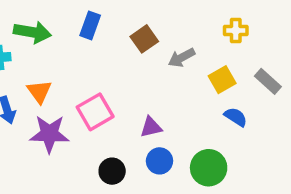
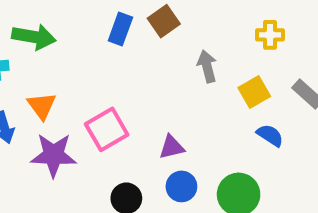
blue rectangle: (90, 25) -> (120, 29), moved
brown square: (144, 39) -> (164, 21), moved
gray arrow: (182, 58) -> (207, 66), turned 104

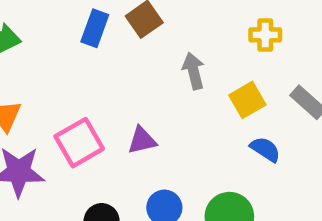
purple triangle: (172, 147) -> (142, 140), moved

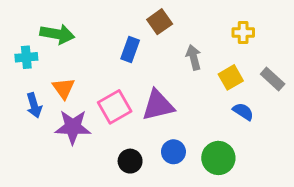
blue rectangle: (95, 28) -> (130, 50), moved
purple triangle: (142, 140) -> (158, 105), size x1.6

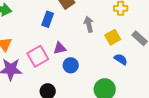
purple triangle: (158, 105) -> (60, 48), moved, size x0.6
blue circle: (173, 152) -> (71, 65), moved

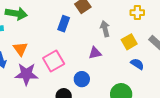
purple triangle: (60, 48) -> (95, 53), moved
blue circle: (71, 65) -> (82, 79), moved

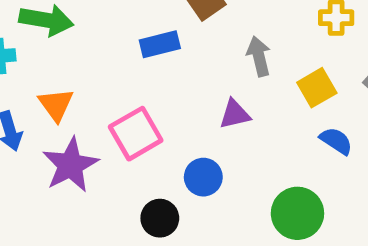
blue rectangle: (64, 24) -> (160, 44), turned 56
purple star: (26, 74) -> (70, 165), turned -30

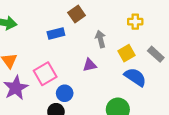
blue semicircle: (336, 141) -> (135, 77), size x1.5
blue circle: (203, 177) -> (65, 93), moved

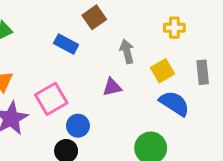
blue rectangle: (56, 34) -> (66, 44), turned 42
gray rectangle: (156, 54) -> (203, 72), turned 42

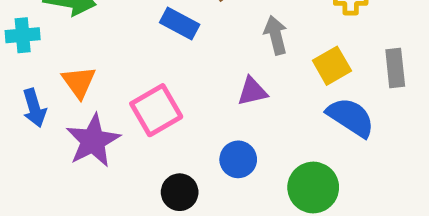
blue circle: (78, 126) -> (238, 159), moved

